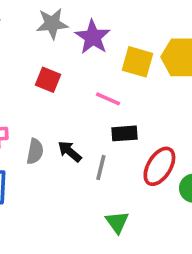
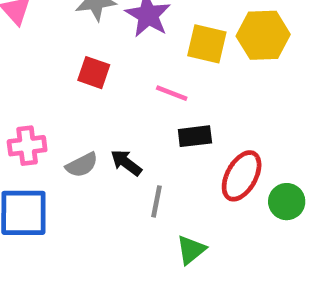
gray semicircle: (35, 151) -> (82, 165), turned 55
gray line: (101, 167) -> (157, 201), moved
green triangle: (117, 222) -> (191, 250), turned 30

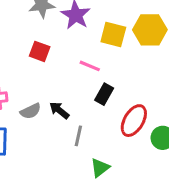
black rectangle: (195, 136) -> (104, 94), turned -55

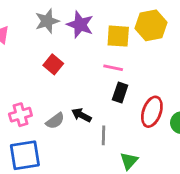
red square: (40, 51) -> (53, 64), turned 30
pink line: (90, 66) -> (113, 68), moved

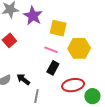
yellow hexagon: (151, 25) -> (79, 48), moved
red ellipse: (152, 112) -> (73, 85), turned 50

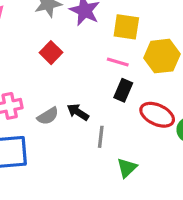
red ellipse: (73, 85) -> (157, 115), turned 40

